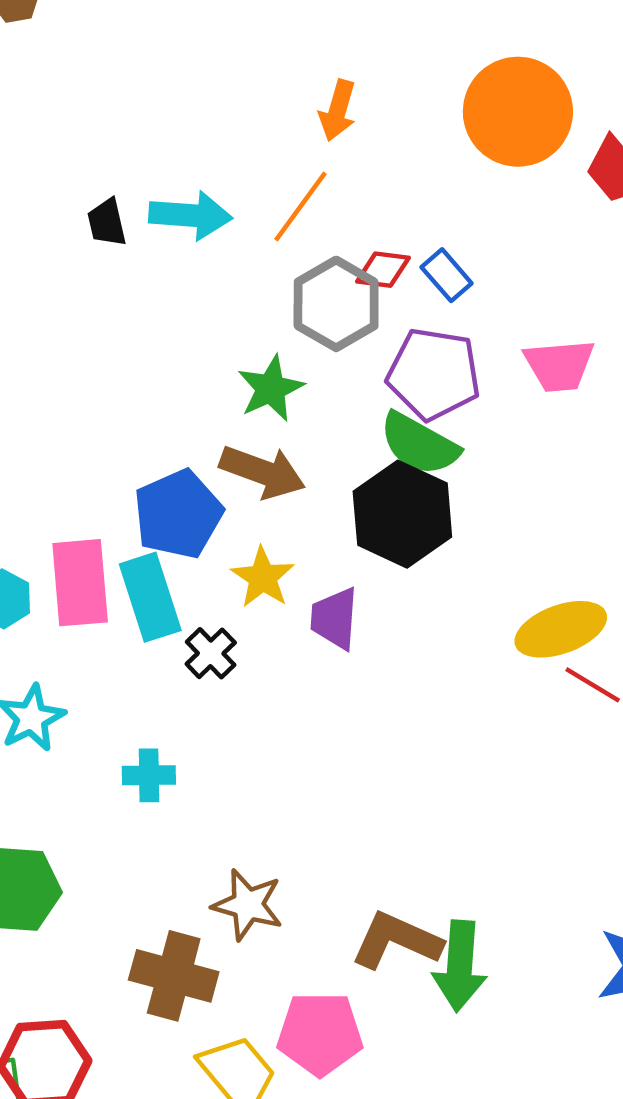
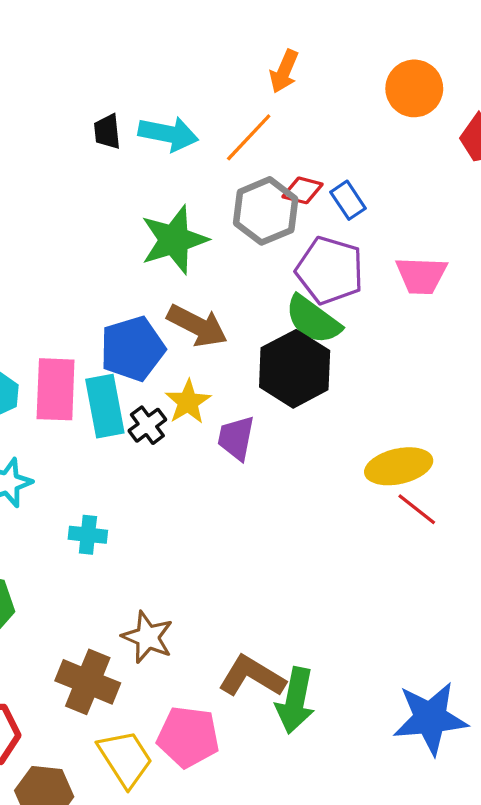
orange circle: (518, 112) -> (414, 88), size x0.7
green star: (271, 388) -> (174, 240), moved, size x1.4
black cross: (211, 653) -> (147, 425), moved

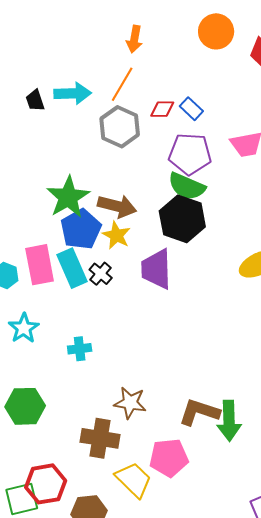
gray hexagon: (266, 211) -> (120, 127), moved
green star: (174, 240) -> (68, 197), moved
yellow star: (188, 402) -> (116, 235), moved
purple trapezoid: (236, 438) -> (156, 269), size x1.4

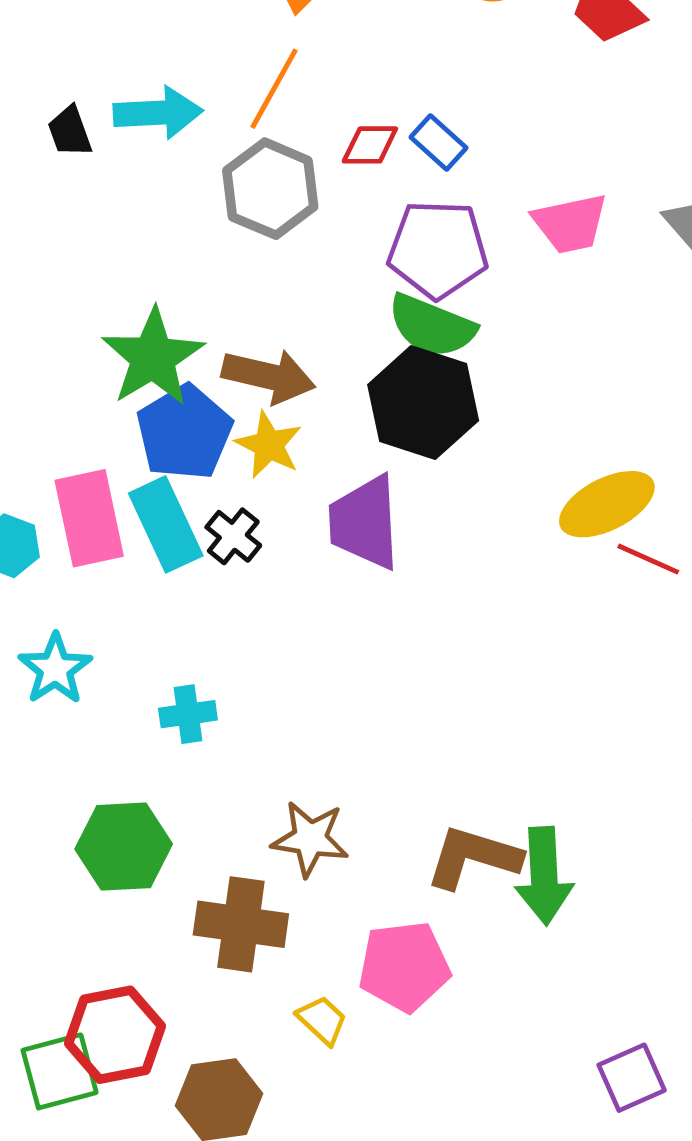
green hexagon: (25, 406) -> (124, 847), moved
yellow trapezoid: (134, 480) -> (322, 1020), size x0.6

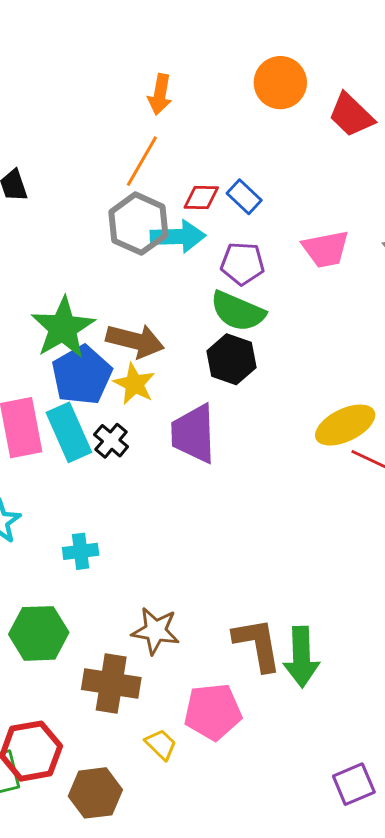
cyan arrow: (158, 113) -> (178, 236), moved
purple pentagon: (438, 249) -> (242, 264), size x0.7
black hexagon: (423, 403) -> (231, 359), size x0.7
brown L-shape: (473, 857) -> (257, 644), turned 62

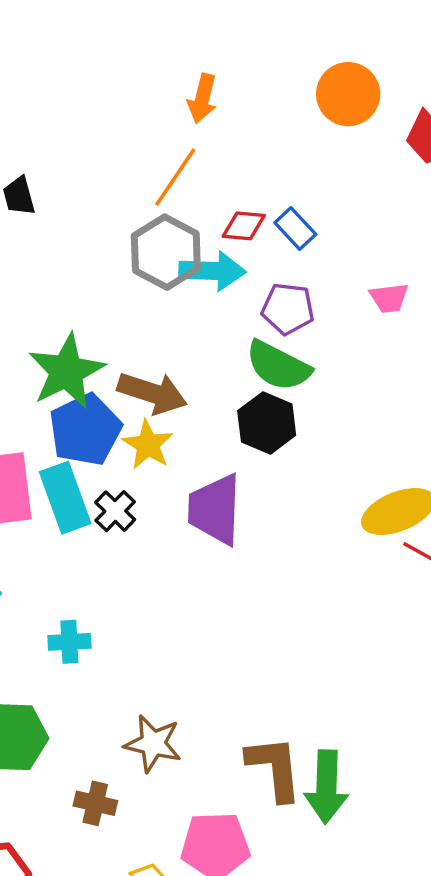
pink trapezoid: (326, 249) -> (389, 298), size x0.7
brown cross: (111, 683) -> (95, 803), size x0.6

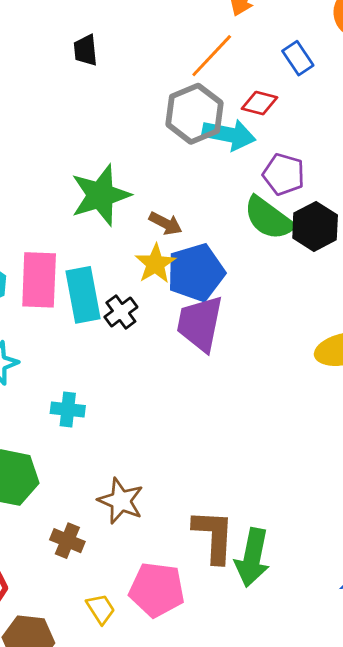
blue rectangle: (295, 229) -> (298, 58), moved
brown arrow: (152, 393) -> (166, 223), size x0.6
black hexagon: (267, 423) -> (315, 226), moved
blue pentagon: (85, 430) -> (196, 272), moved

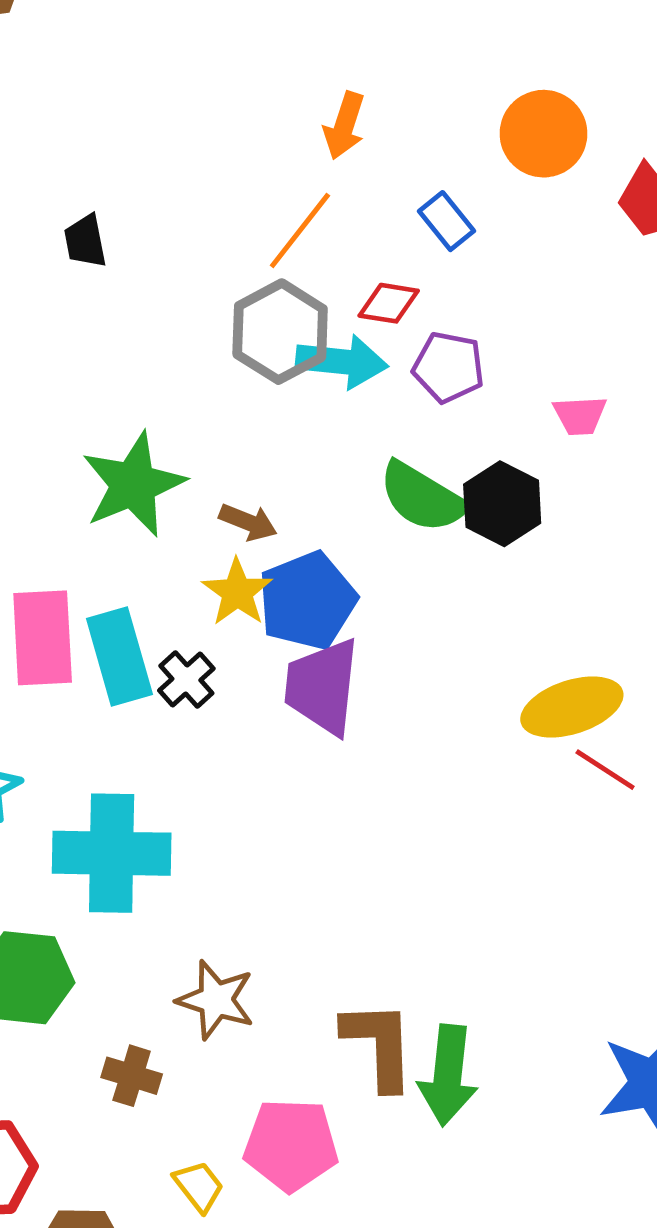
purple pentagon: (284, 174) -> (449, 367), moved
cyan cross: (68, 409) -> (112, 853), size x2.0

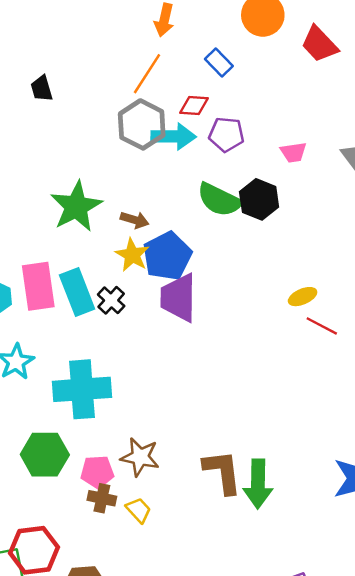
yellow ellipse: (572, 707) -> (303, 297), size x0.6
pink pentagon: (291, 1145) -> (97, 472), moved, size x0.7
yellow trapezoid: (199, 1186) -> (138, 510), moved

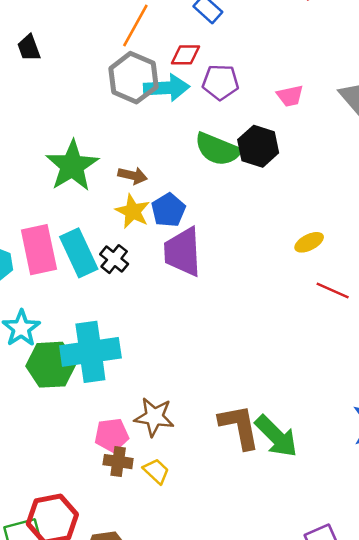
blue pentagon: (167, 256) -> (168, 210), size x0.7
red line: (322, 326) -> (333, 291), moved
green hexagon: (45, 455) -> (51, 365), moved
green arrow: (258, 484) -> (276, 436), turned -42

